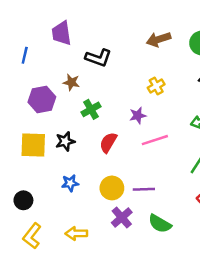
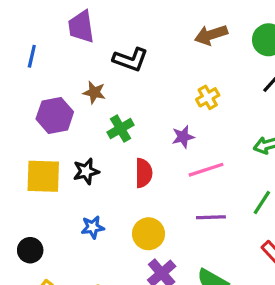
red semicircle: (108, 143) -> (144, 173), turned 150
purple line: (144, 189) -> (211, 217), moved

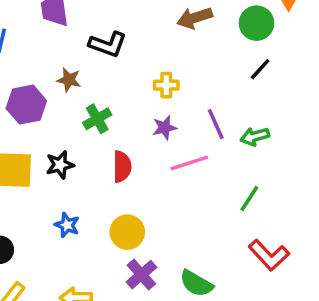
yellow cross: (208, 97) -> (166, 85), moved, turned 30
purple line: (211, 217) -> (216, 124), moved, turned 68
blue star: (93, 227) -> (67, 225), turned 30

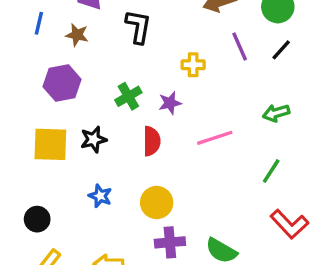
black L-shape: (108, 44) -> (138, 27), turned -100
brown star: (69, 80) -> (77, 35), moved
purple line: (216, 124) -> (240, 47), moved
purple star: (164, 128) -> (170, 103), moved
purple cross: (141, 275) -> (170, 242), turned 36

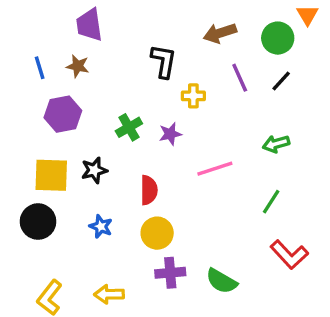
blue line: (39, 23) -> (40, 68), moved, turned -30
black L-shape: (138, 27) -> (164, 61), moved
red semicircle: (152, 141) -> (149, 190), moved
black circle: (37, 219) -> (38, 222), moved, size x1.4

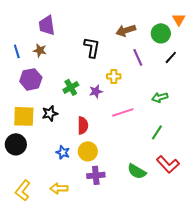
black line: (281, 81) -> (171, 57), moved
yellow cross: (193, 96) -> (114, 76), moved
blue star: (101, 226) -> (63, 152), moved
green semicircle: (222, 281) -> (137, 171), moved

